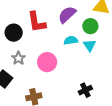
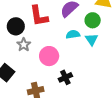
gray star: (18, 58) -> (24, 45), moved
black cross: (85, 90) -> (65, 77), moved

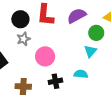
cyan semicircle: (73, 34) -> (81, 74), moved

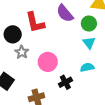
purple semicircle: (77, 16) -> (65, 13), turned -84

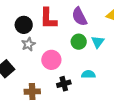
green circle: (89, 24) -> (79, 42), moved
cyan triangle: (89, 43) -> (98, 42), moved

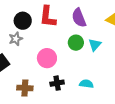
gray star: (28, 44) -> (16, 39), moved
cyan semicircle: (88, 74) -> (86, 84), moved

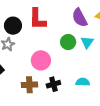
purple semicircle: (79, 18) -> (80, 18), moved
brown cross: (25, 88) -> (29, 85), moved

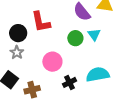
cyan semicircle: (83, 82) -> (98, 74), size x1.6
brown cross: (29, 85) -> (32, 90), moved

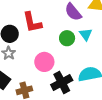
black cross: (70, 82) -> (62, 83), size x1.5

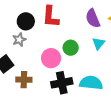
green circle: (67, 38) -> (71, 48), moved

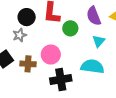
green circle: (71, 48) -> (70, 28), moved
brown cross: (24, 80) -> (28, 64), moved
cyan semicircle: (91, 83) -> (92, 66), moved

